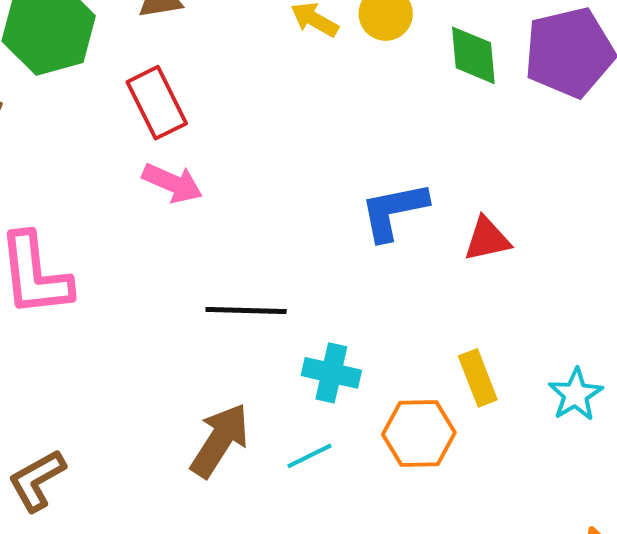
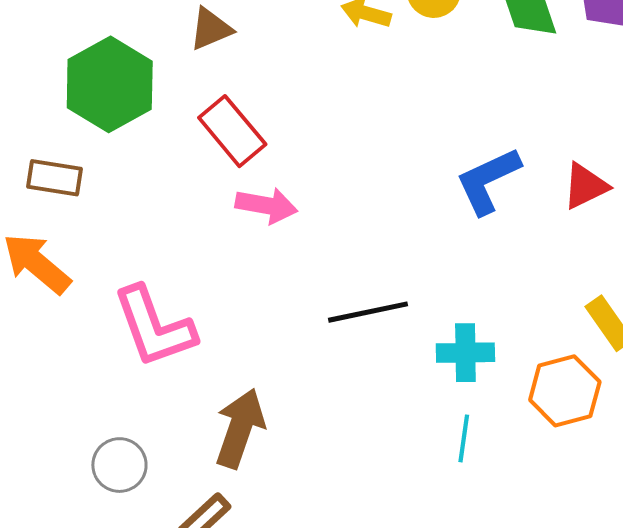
brown arrow: (220, 440) -> (240, 428), moved
cyan line: (310, 456) -> (464, 438), turned -42

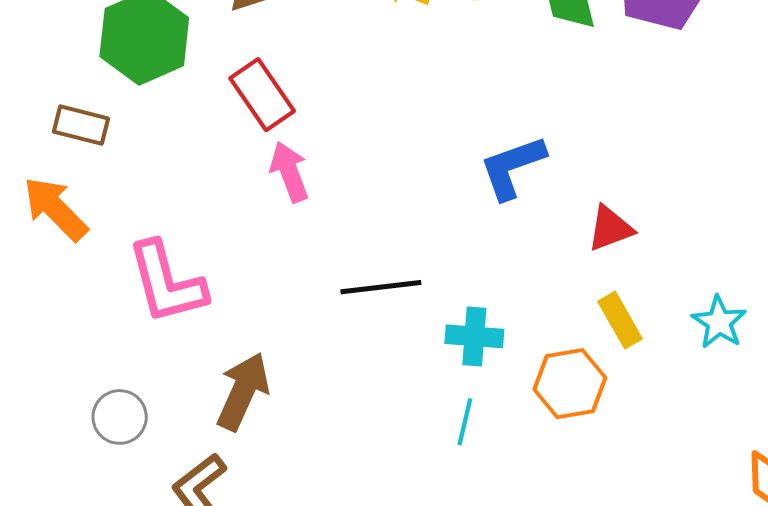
red triangle: (585, 186) -> (610, 228), moved
pink arrow: (266, 205) -> (289, 172), turned -126

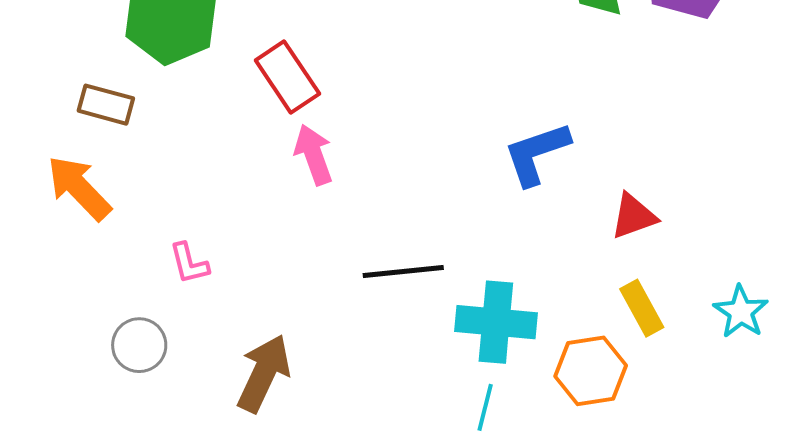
pink L-shape: (167, 283) -> (189, 263), size x0.5
cyan cross: (474, 336) -> (496, 322), size x1.4
gray circle: (120, 417) -> (139, 345), moved

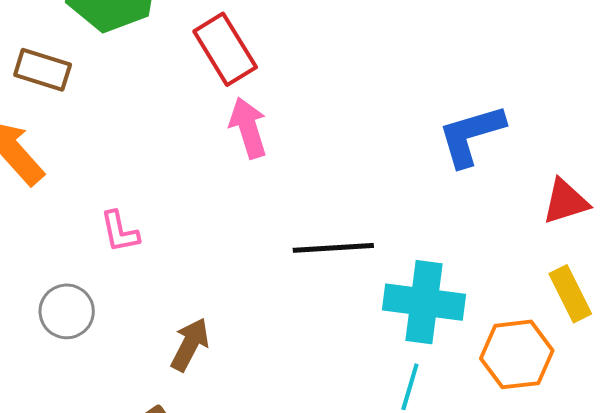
brown arrow: (264, 373) -> (190, 344), size x0.7

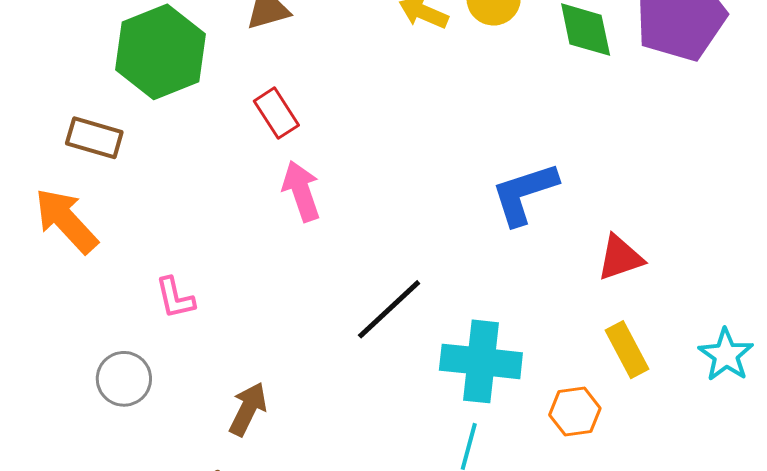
red rectangle: (225, 49) -> (276, 113), size x0.7
black line: (333, 248) -> (389, 309), turned -38
orange hexagon: (517, 354) -> (575, 412), size x0.7

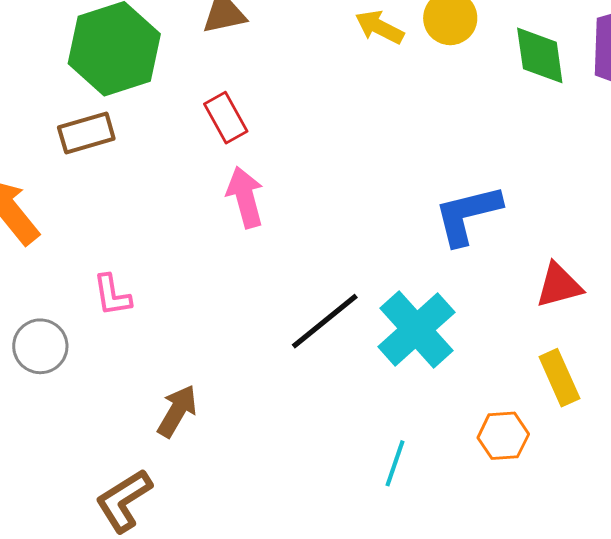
brown rectangle: (94, 138) -> (86, 133), moved, turned -36
cyan cross: (481, 361) -> (416, 329), moved, turned 38
gray circle: (124, 379) -> (40, 346), moved

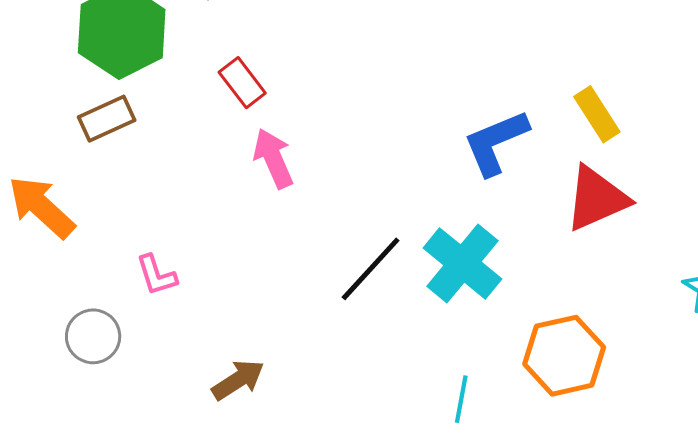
red triangle: (559, 285) -> (597, 199), size x1.4
yellow rectangle: (559, 378) -> (597, 114), moved
brown arrow: (177, 411) -> (238, 380), turned 36
orange hexagon: (503, 436) -> (564, 356), size x1.6

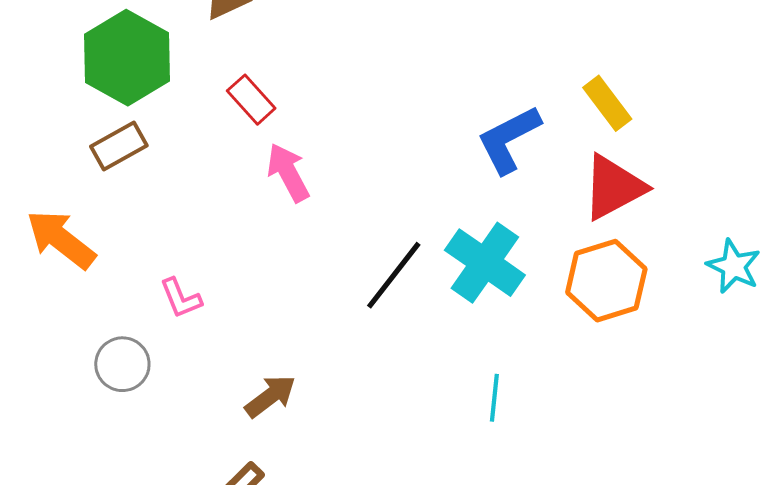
orange hexagon: (564, 356) -> (606, 281), moved

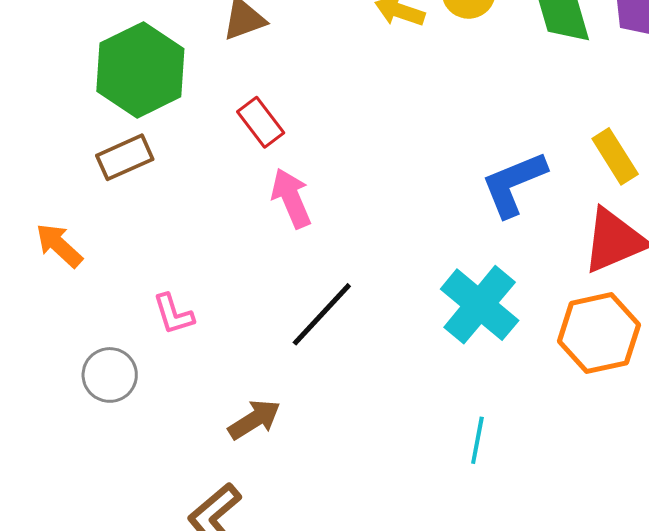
orange arrow: (61, 239) -> (59, 245), size x0.7
black line: (394, 275) -> (322, 314), moved

